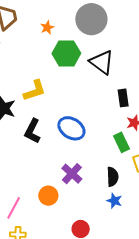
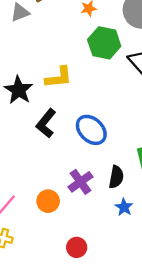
black semicircle: (113, 177) -> (116, 177), moved
blue star: (114, 201) -> (124, 207), moved

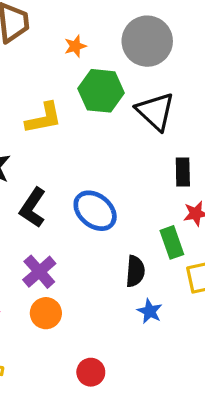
yellow L-shape: (59, 77) -> (44, 118), moved
purple cross: (80, 182) -> (39, 272), moved

